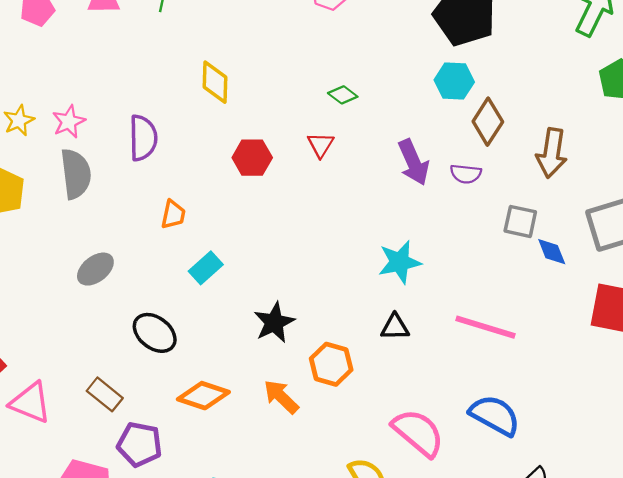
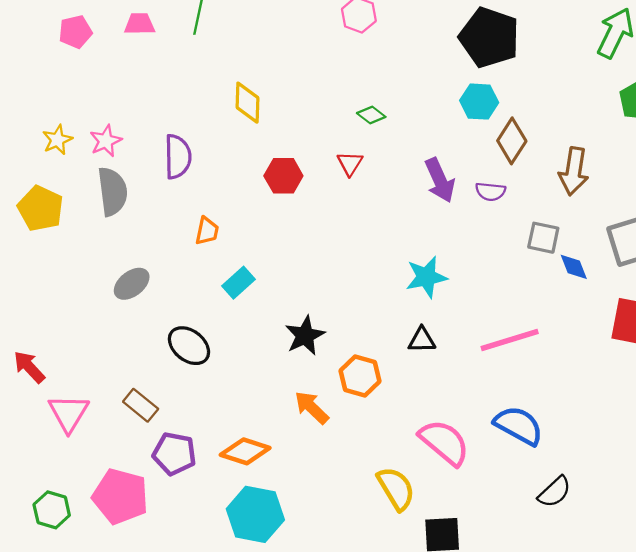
pink line: (486, 327) -> (510, 340), turned -34
orange diamond: (203, 396) -> (245, 451), moved
pink triangle: (30, 403) -> (69, 413), turned 39

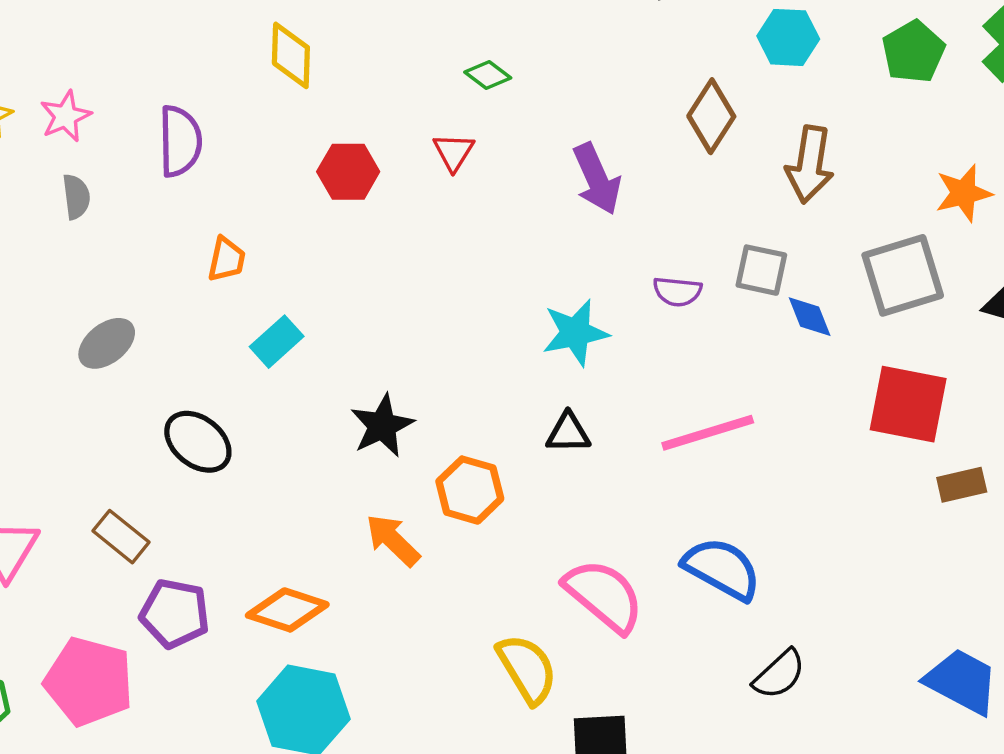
cyan hexagon: (479, 102) -> (788, 37), moved
gray semicircle: (112, 192) -> (76, 197), size x0.6
purple semicircle: (490, 192) -> (677, 291), moved

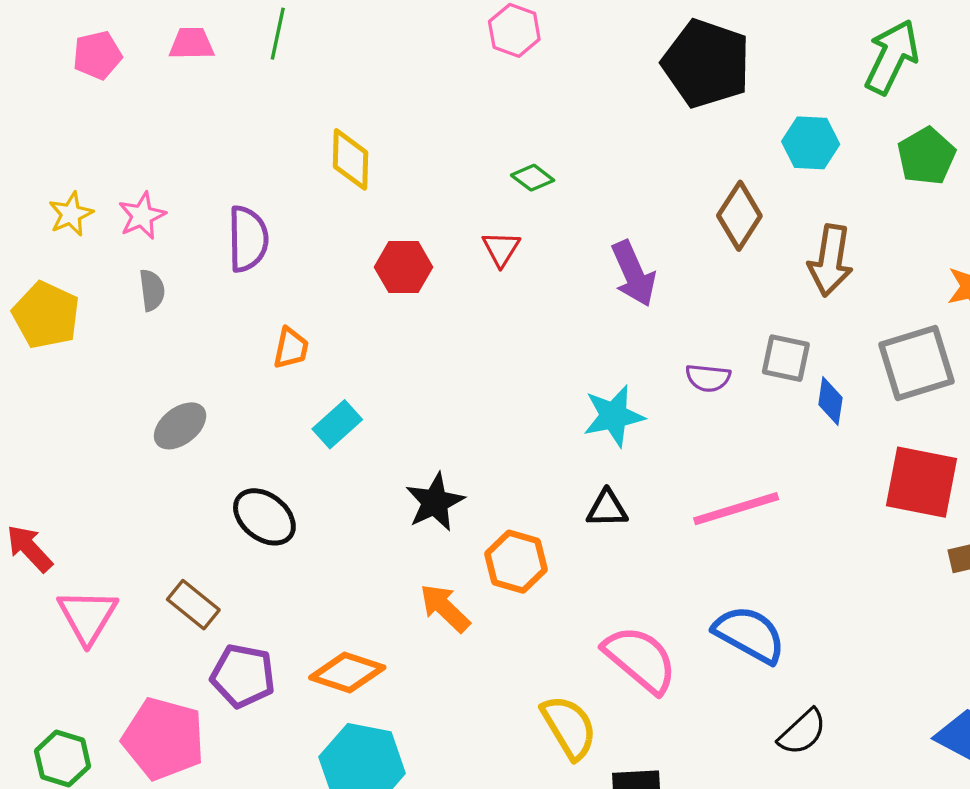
blue diamond: (810, 317) -> (830, 401), turned 30

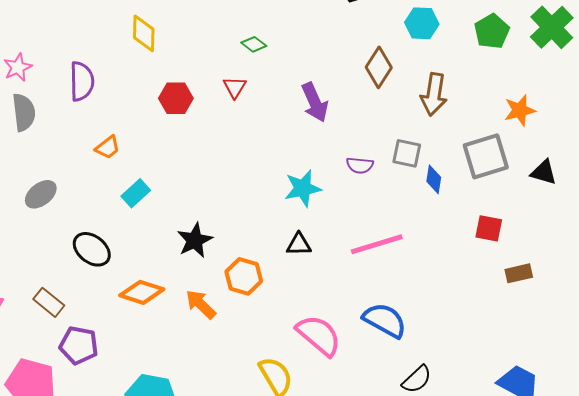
gray semicircle: (152, 290) -> (24, 112), size x1.5
orange trapezoid: (291, 348) -> (108, 147), turned 40
red square: (921, 482) -> (489, 228), size x0.6
orange diamond: (347, 672) -> (142, 292), moved

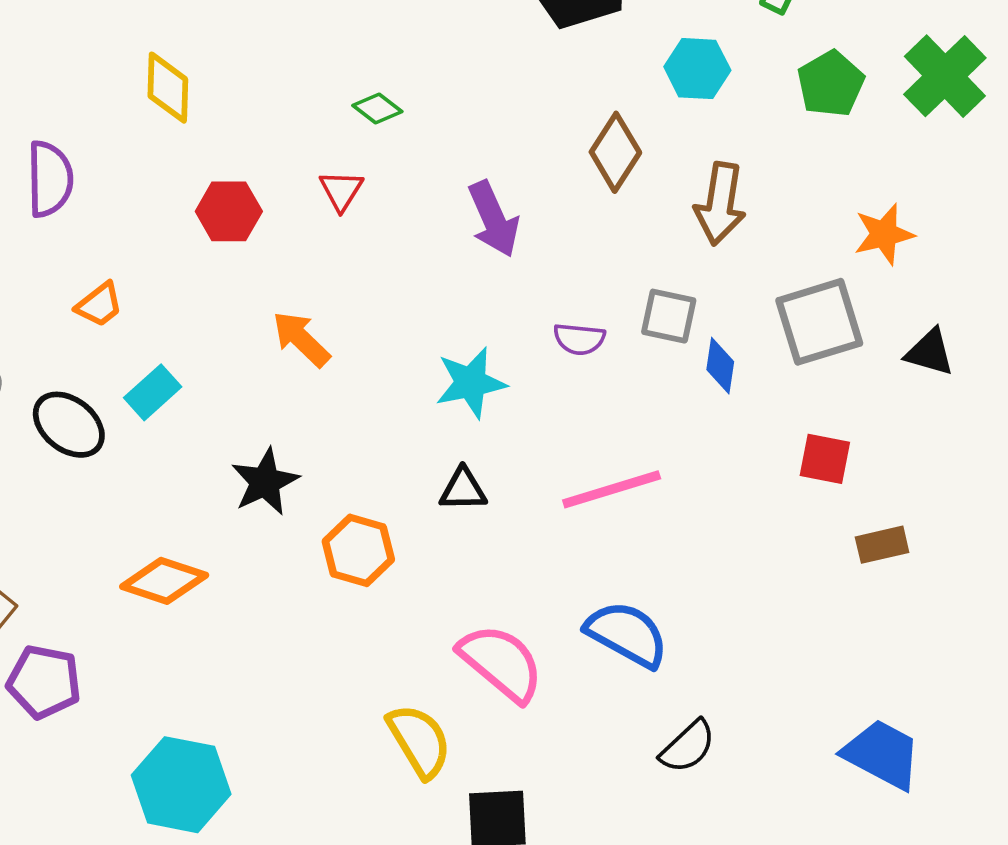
black ellipse: (92, 249) -> (69, 425), moved
orange arrow: (201, 304) -> (301, 339), moved

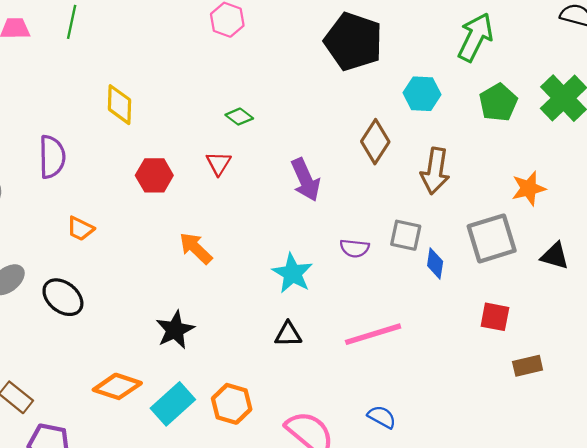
orange trapezoid: (99, 305) -> (80, 229), turned 64
cyan star: (471, 383) -> (293, 273), turned -30
cyan rectangle: (153, 392) -> (173, 404), moved, size x1.4
orange hexagon: (358, 550) -> (232, 404), moved
blue semicircle: (627, 634) -> (382, 417), size x0.6

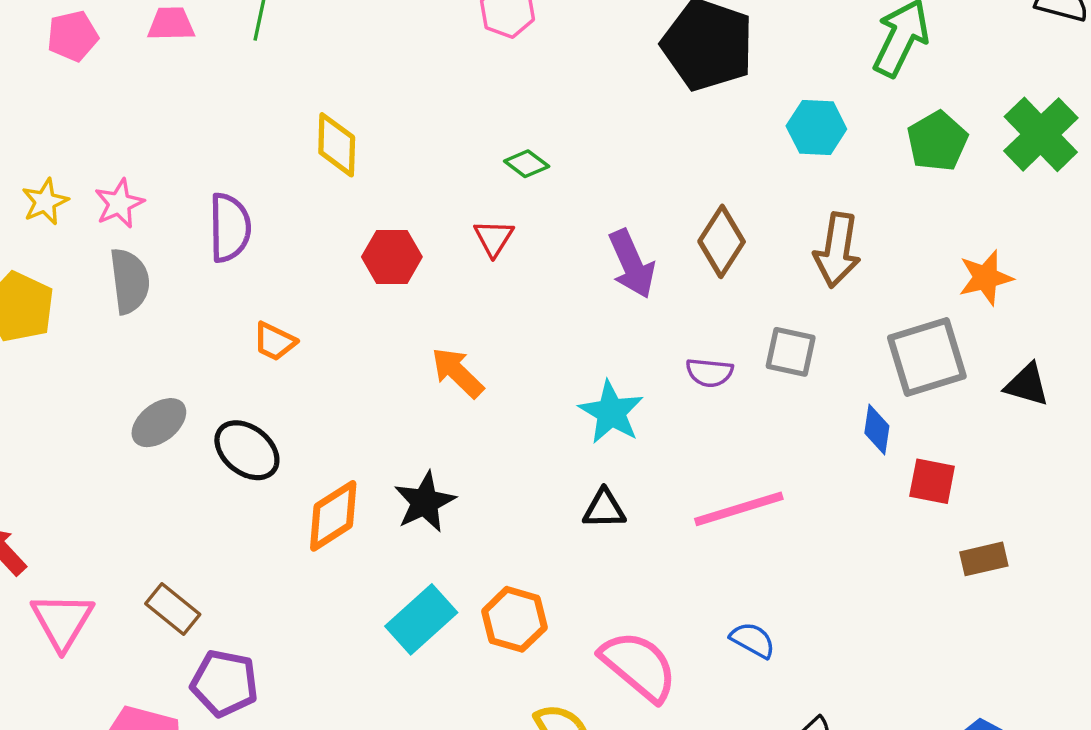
brown diamond: (375, 142) -> (722, 241), moved
blue diamond: (435, 263) -> (877, 430), moved
orange diamond: (117, 386) -> (333, 516), moved, turned -51

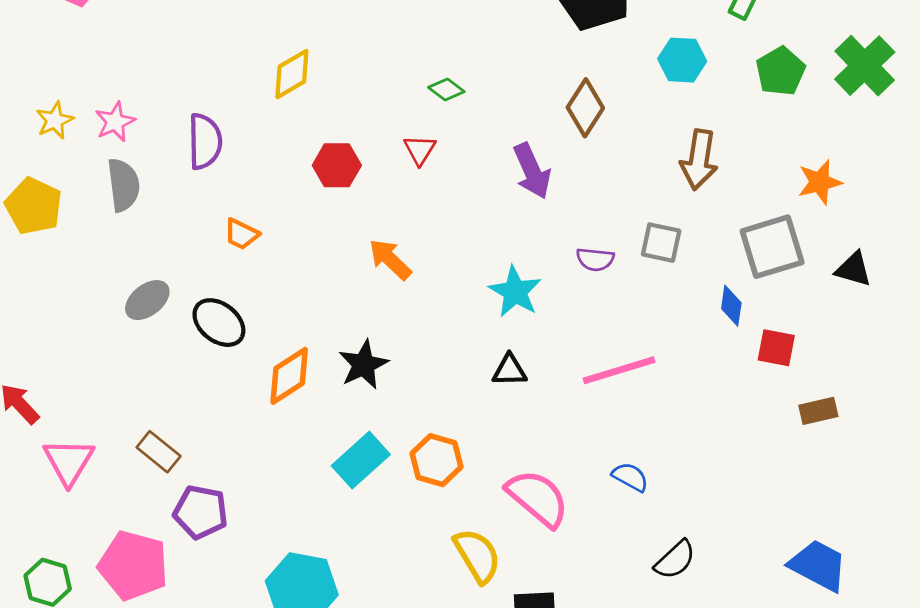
yellow diamond: (337, 145) -> (292, 74), turned 58
brown diamond: (722, 241) -> (585, 108), moved

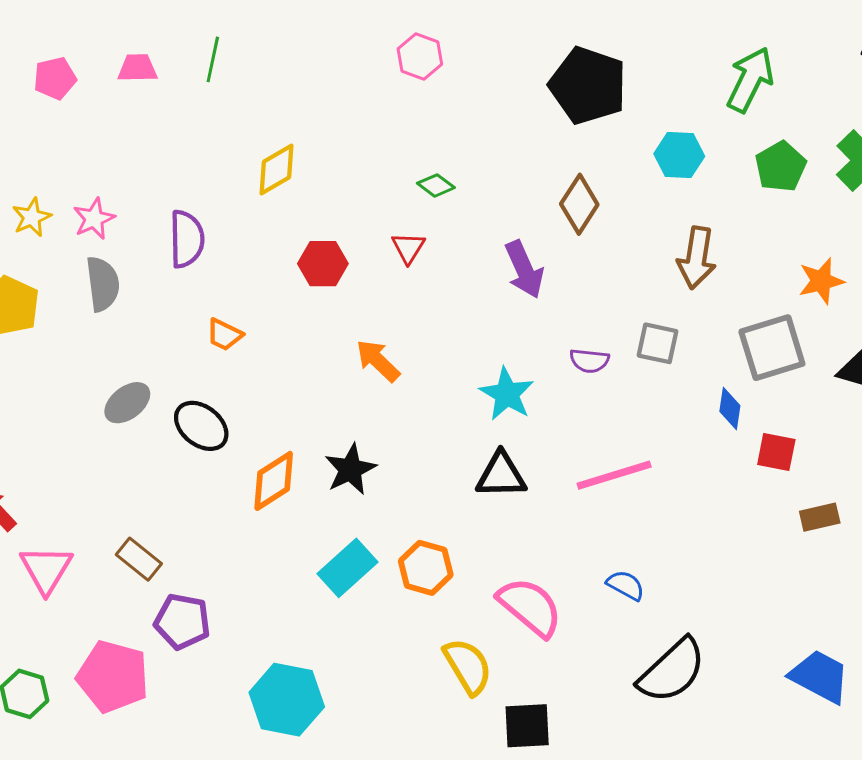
black triangle: (509, 370) -> (501, 475), size x1.4
black semicircle: (675, 560) -> (672, 671), size x1.6

